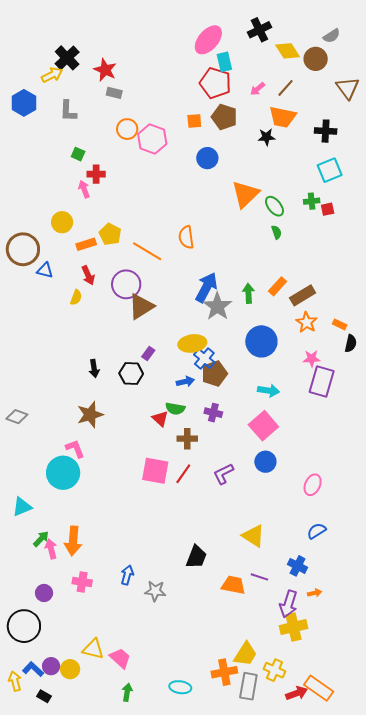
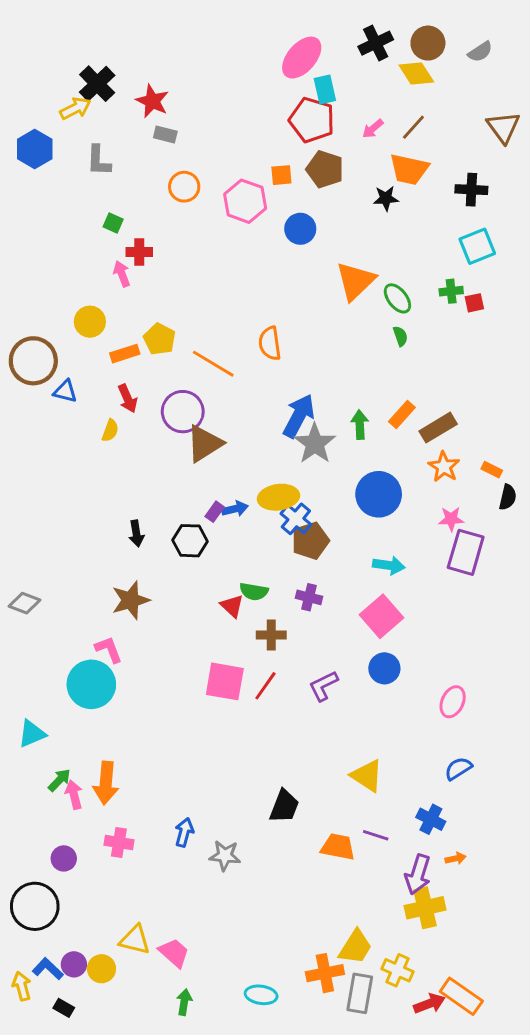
brown circle: (316, 59) -> (428, 43), moved
pink hexagon: (152, 139) -> (245, 201), moved
blue arrow: (185, 382) -> (235, 509), moved

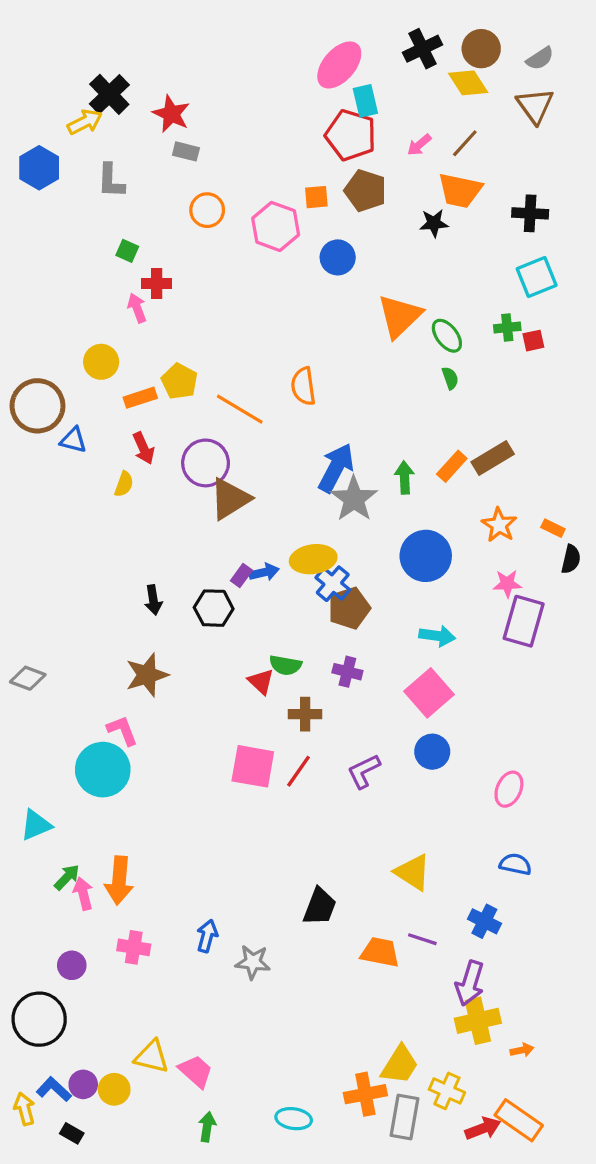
brown triangle: (503, 127) -> (535, 106), moved
brown rectangle: (438, 428) -> (493, 458), moved
blue semicircle: (458, 769) -> (515, 864), turned 44
orange arrow: (456, 858) -> (522, 1050), moved

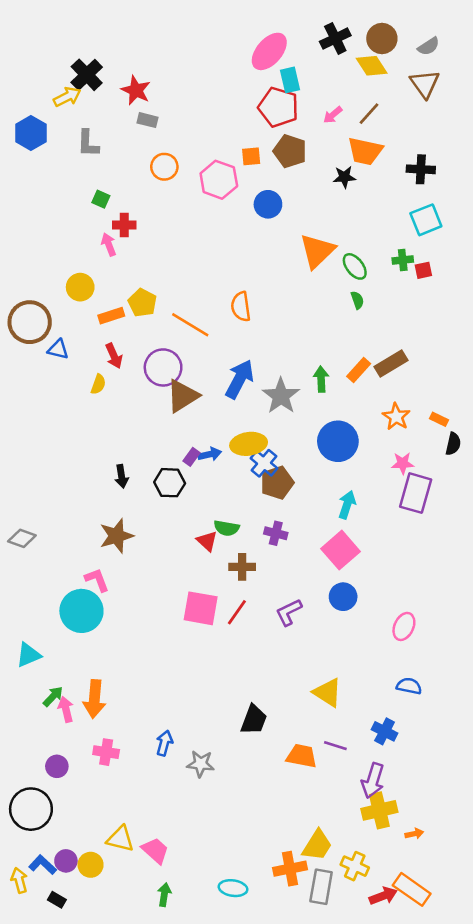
blue arrow: (336, 468) -> (239, 379), moved
cyan arrow: (437, 636) -> (347, 505), turned -80

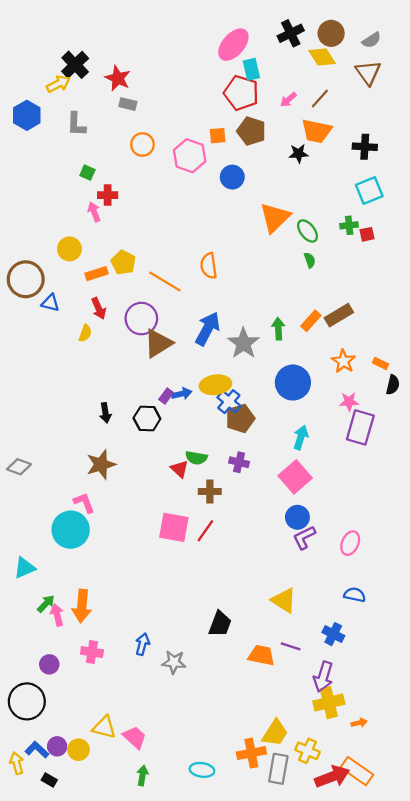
purple L-shape: (289, 612) -> (304, 537), moved
red arrow: (383, 896) -> (332, 777), size x1.4

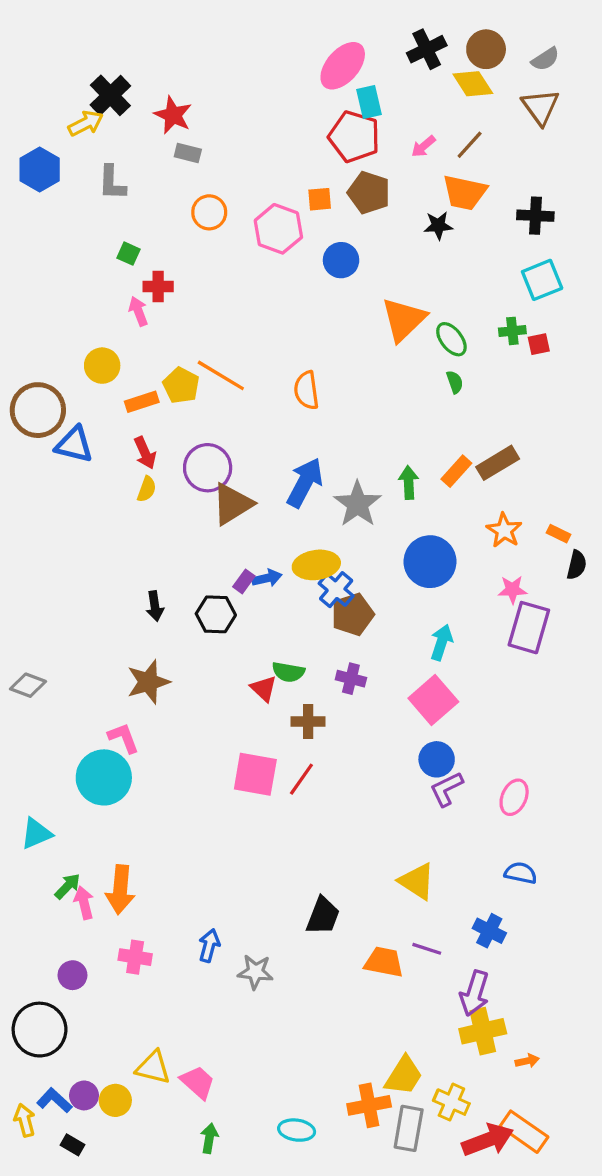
orange line: (165, 281) -> (221, 375), moved
blue triangle: (50, 303) -> (74, 445), size x1.4
yellow semicircle: (85, 333) -> (147, 489), moved

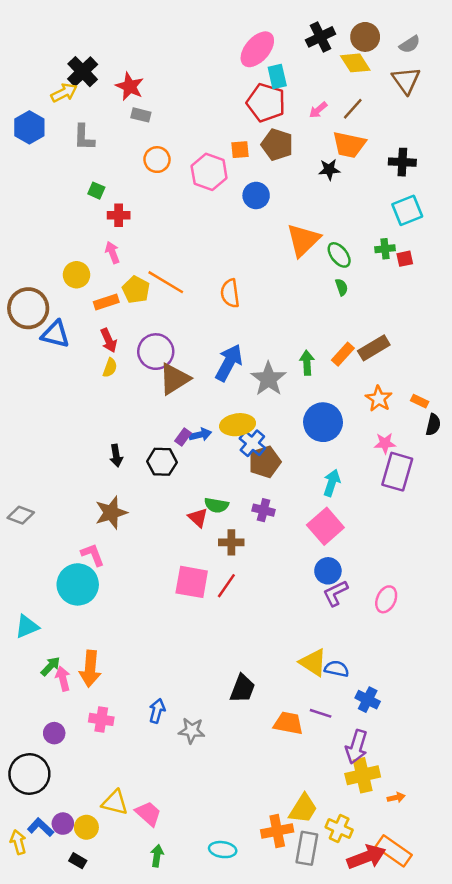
pink arrow: (138, 311) -> (112, 252), moved
blue semicircle: (521, 873) -> (337, 669), moved
black rectangle: (72, 1145) -> (78, 861), moved

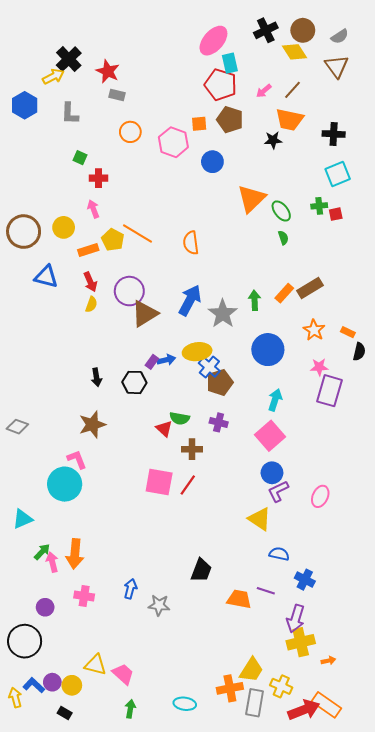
brown circle: (28, 308) -> (24, 232), moved
yellow triangle: (313, 663) -> (260, 519), moved

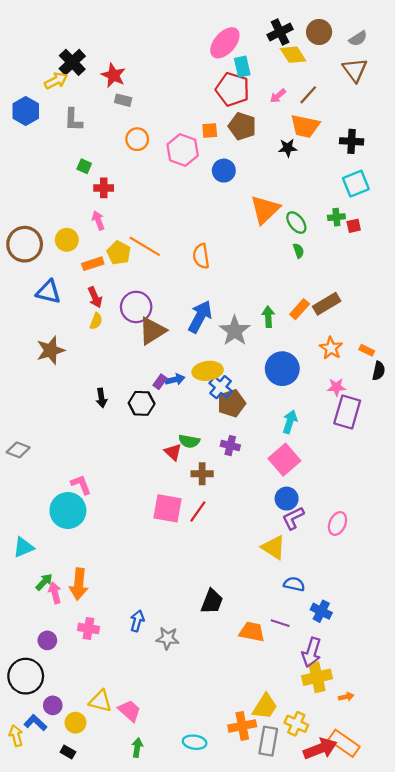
yellow diamond: (295, 52) -> (293, 55), moved
brown star: (92, 425) -> (51, 350), moved
purple circle: (52, 682) -> (53, 705), moved

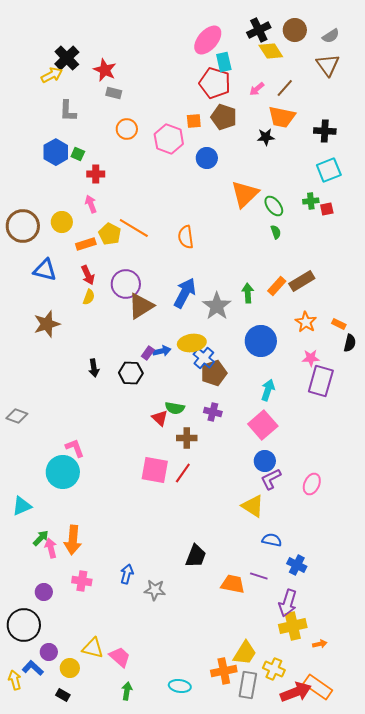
blue hexagon: (26, 111) -> (56, 152), moved

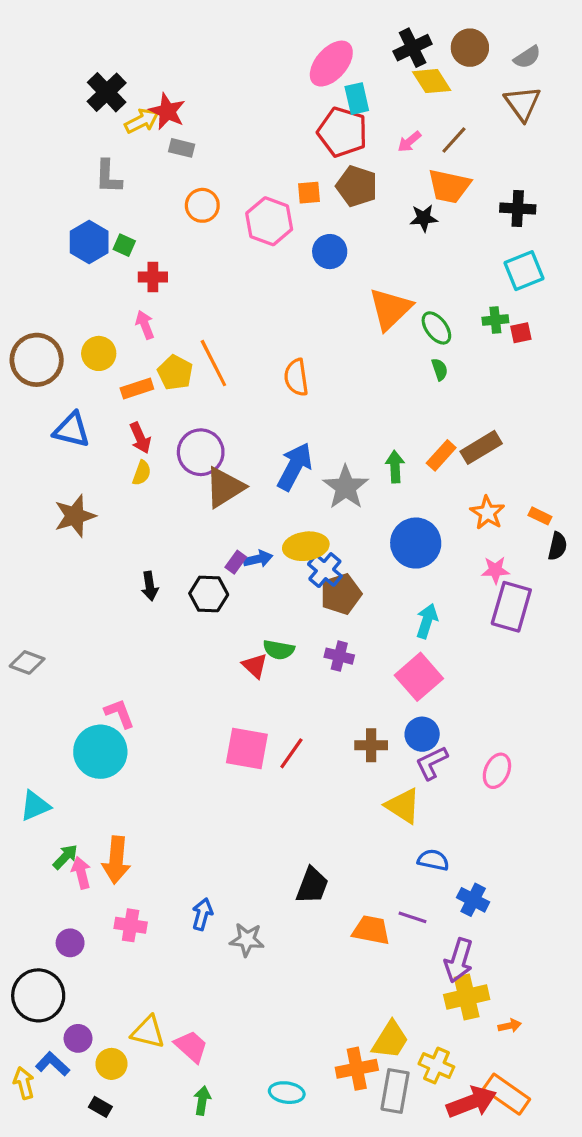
yellow arrow: (52, 75) -> (142, 121), moved
orange line: (134, 228) -> (213, 363), turned 32
brown cross: (187, 438) -> (371, 745), moved

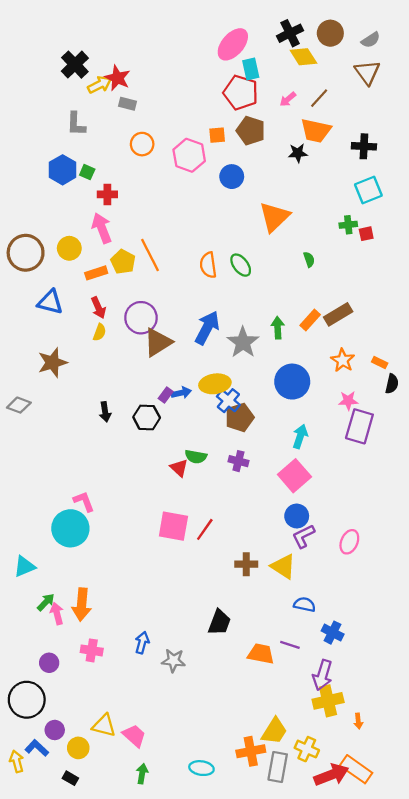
pink arrow: (145, 325) -> (102, 228), size x1.5
green ellipse: (436, 328) -> (241, 265), moved
gray diamond: (27, 662) -> (19, 405), moved
brown cross: (371, 745) -> (246, 564), moved
orange arrow: (510, 1026) -> (358, 721), turned 96

